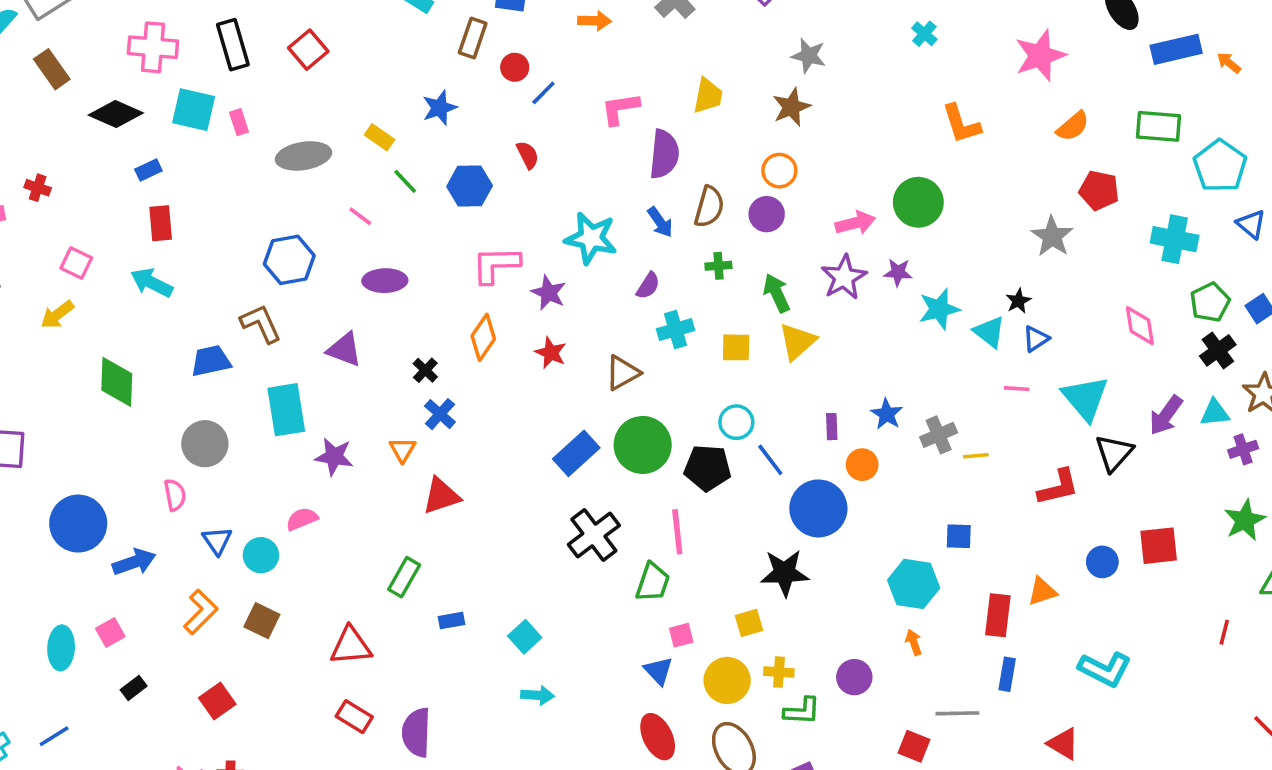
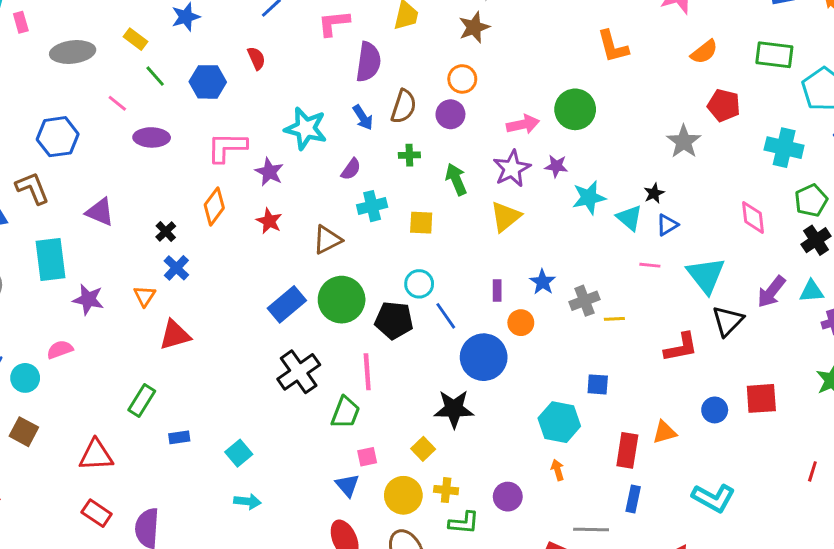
purple ellipse: (385, 281) -> (152, 137), moved
yellow triangle: (797, 342) -> (506, 217), moved
yellow square: (749, 623) -> (423, 449), turned -30

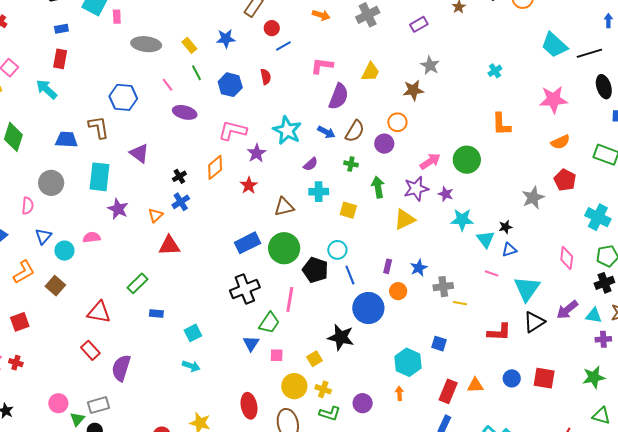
blue arrow: (363, 117) -> (326, 132), turned -42
pink arrow: (523, 124) -> (430, 161), turned -35
blue triangle: (347, 485) -> (251, 343), moved

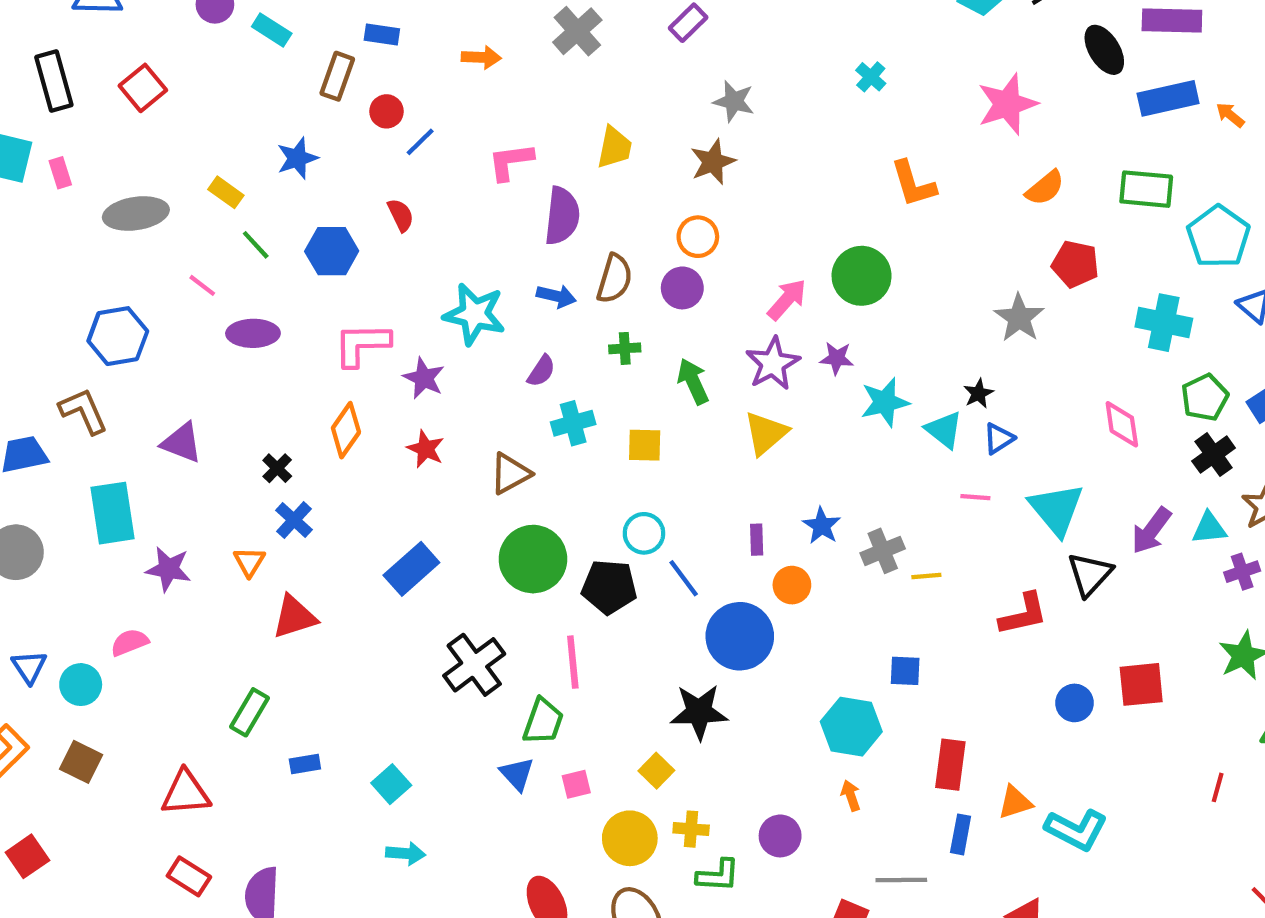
blue rectangle: (248, 243) -> (411, 569), moved
orange triangle: (475, 385) -> (1015, 802), moved

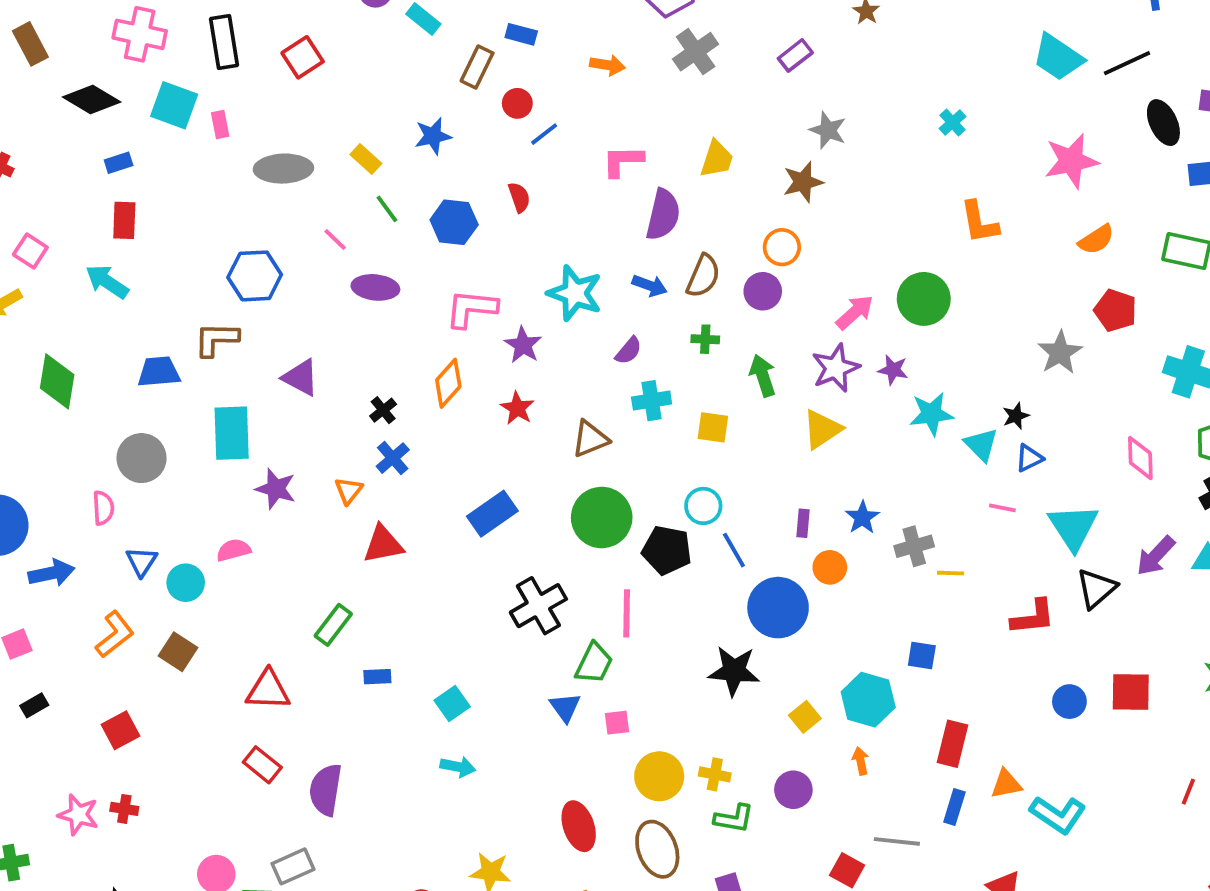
brown L-shape: (83, 411) -> (216, 339), turned -72
yellow square: (656, 771) -> (805, 717), moved

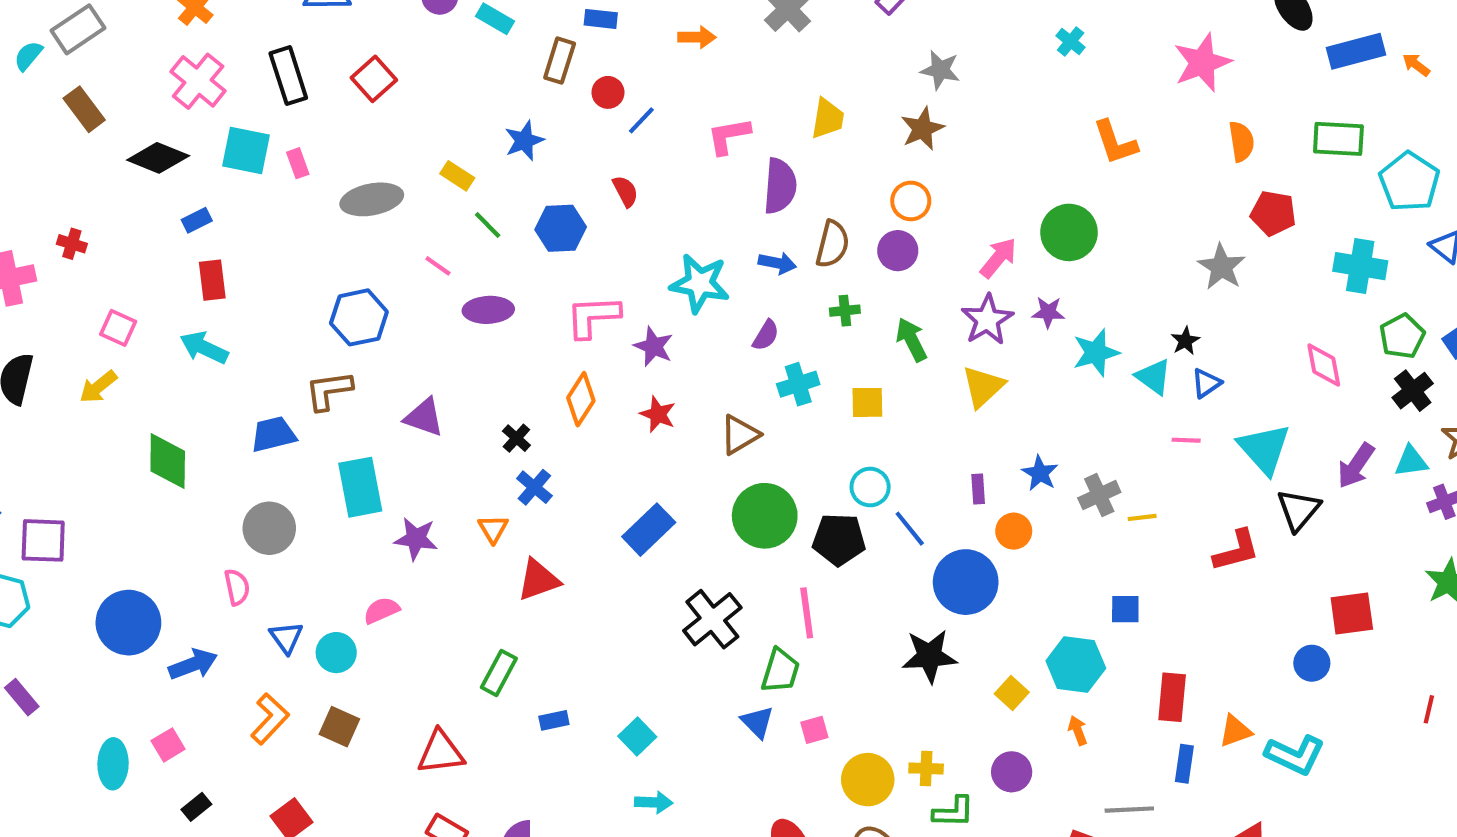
pink cross: (140, 34) -> (198, 81), turned 36
orange semicircle: (1096, 239) -> (1241, 141), turned -57
blue circle: (1069, 702) -> (1312, 663), moved

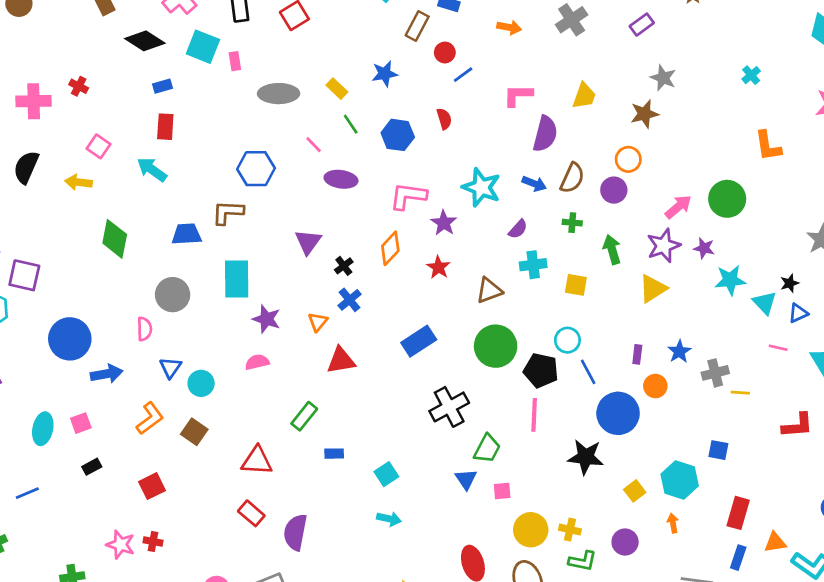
yellow arrow: (98, 387) -> (79, 182), turned 35
purple triangle: (424, 417) -> (308, 242), moved, turned 36
pink semicircle: (381, 610) -> (257, 362), moved
pink line: (807, 613) -> (534, 415), moved

